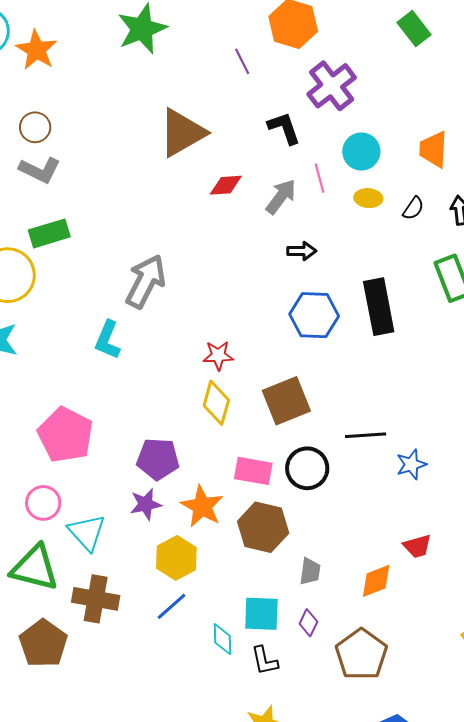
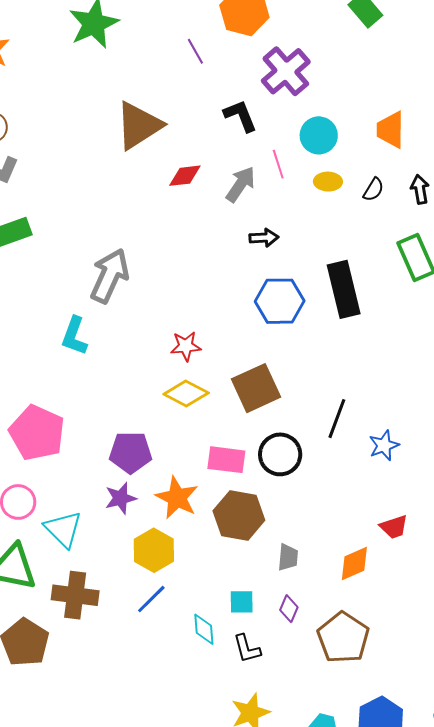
yellow diamond: (216, 403) -> (186, 394), turned -75
black line: (366, 435) -> (337, 419), turned -63
cyan square: (261, 614) -> (242, 602), size x0.7

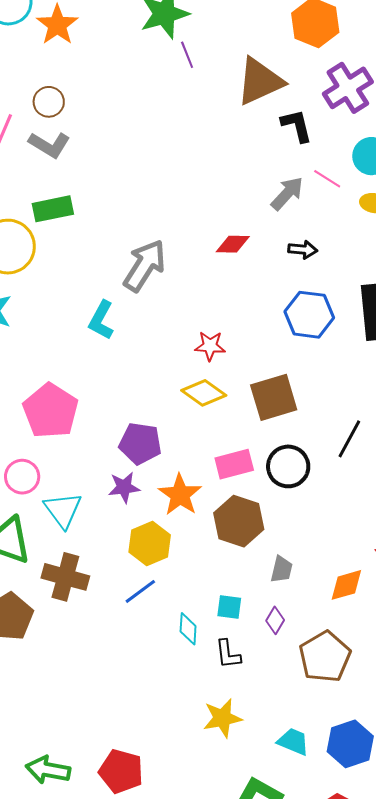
purple line: (195, 51) -> (187, 55), moved
brown triangle: (139, 125) -> (260, 81), moved
pink line: (278, 164) -> (327, 179), turned -48
red diamond: (185, 176) -> (233, 244), moved
pink rectangle: (226, 460) -> (234, 464), turned -30

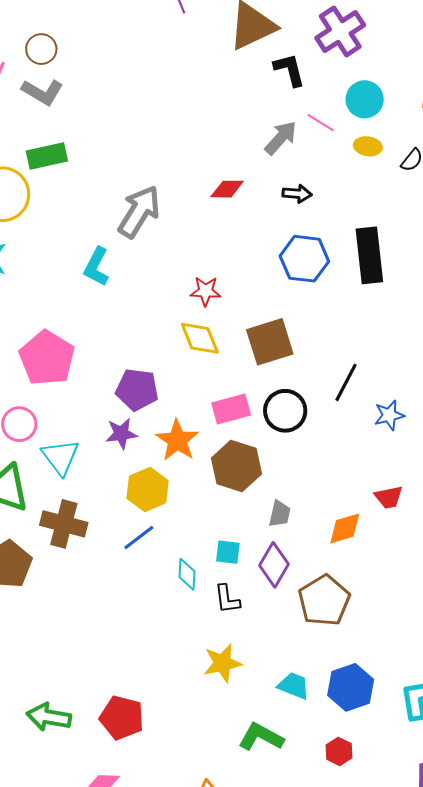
yellow diamond: (204, 393) -> (200, 338), turned 33
purple diamond: (275, 620) -> (274, 565), size x1.6

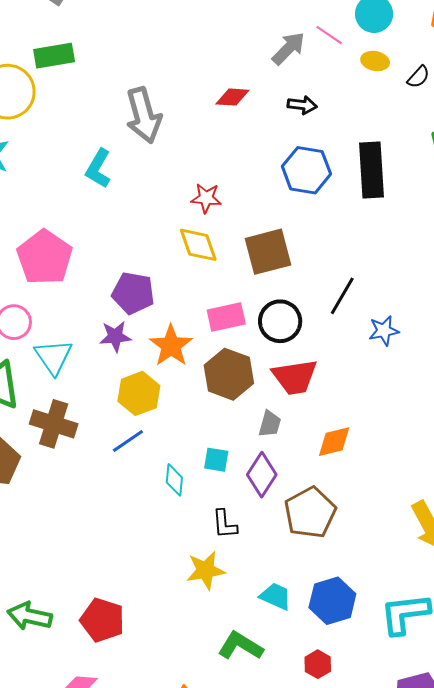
gray arrow: (139, 212) -> (144, 115), turned 130
red trapezoid: (389, 497) -> (295, 377), moved, size x1.6
black L-shape: (227, 599) -> (225, 524), moved

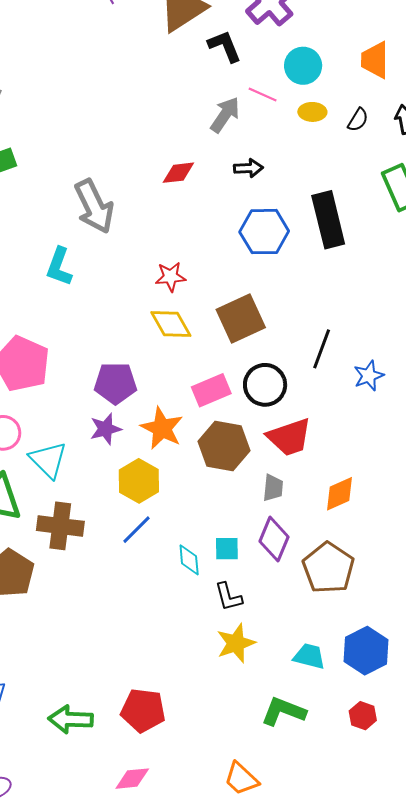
cyan square: (216, 460) -> (227, 549), moved
black L-shape: (225, 524) -> (228, 597), moved

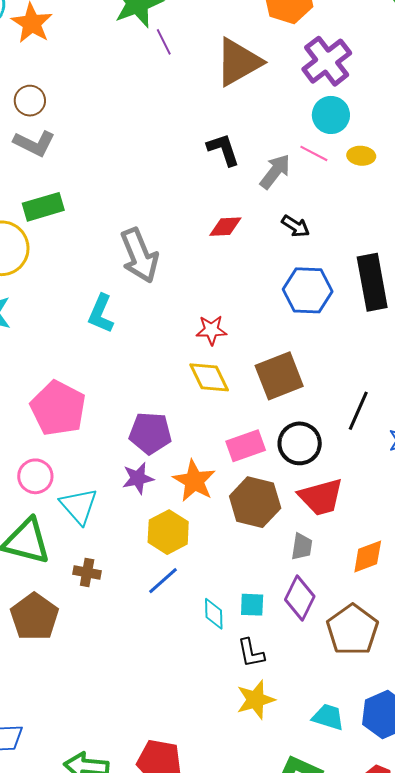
black L-shape: (225, 46) -> (223, 150), moved
cyan circle: (303, 66) -> (331, 115), moved
yellow ellipse: (312, 112) -> (361, 156), moved
black arrow: (248, 168) -> (296, 226), turned 32
brown cross: (60, 526) -> (87, 573), size x0.6

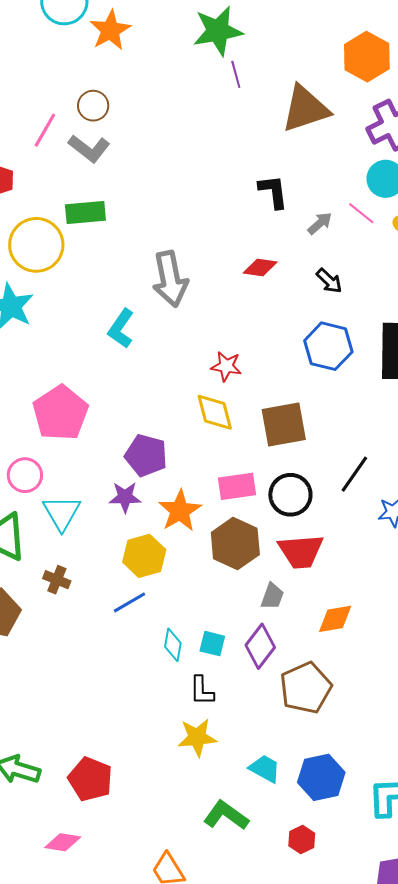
gray arrow: (275, 172) -> (320, 223), size x0.7

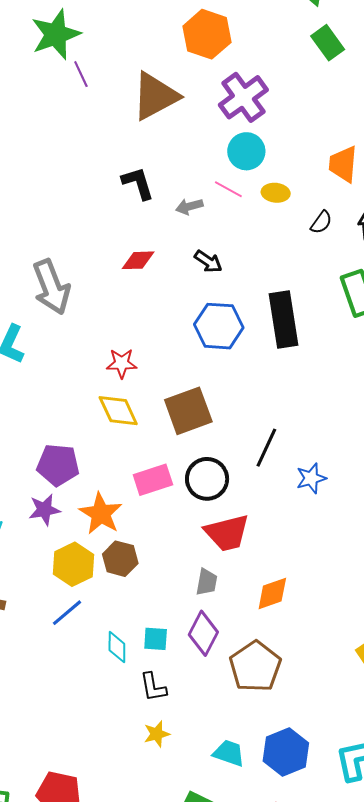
gray arrow: (320, 223) -> (189, 206), turned -144
brown hexagon: (235, 544) -> (120, 559), moved, size x0.7
yellow star: (197, 737) -> (157, 734), size x0.7

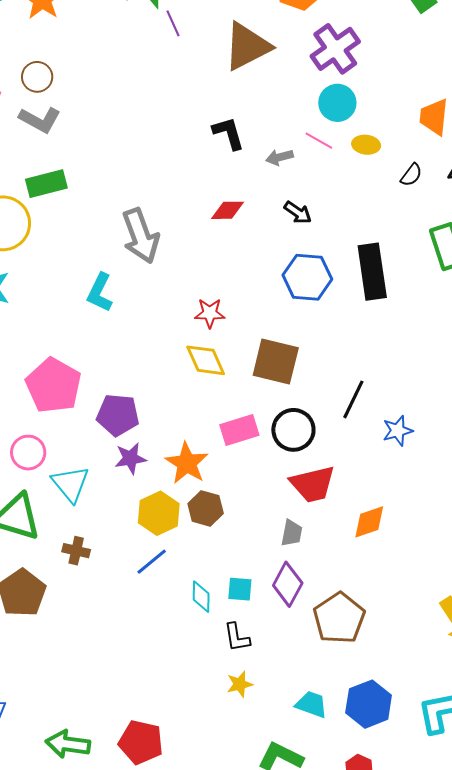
brown square: (188, 411) -> (276, 362), turned 33
purple pentagon: (58, 465) -> (118, 415), moved
orange diamond: (272, 594) -> (369, 522), moved

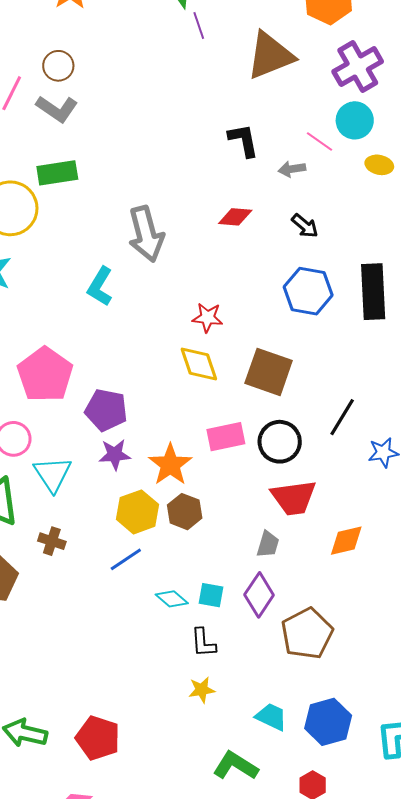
pink line: (319, 141) -> (319, 141), moved
cyan diamond: (201, 597) -> (172, 599), turned -56

